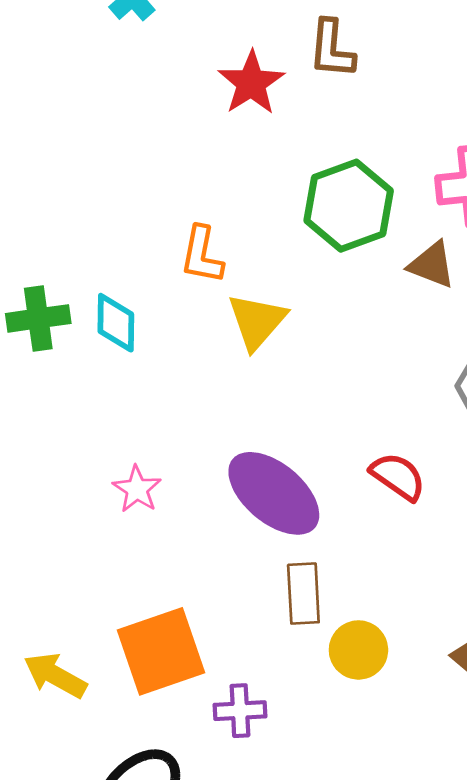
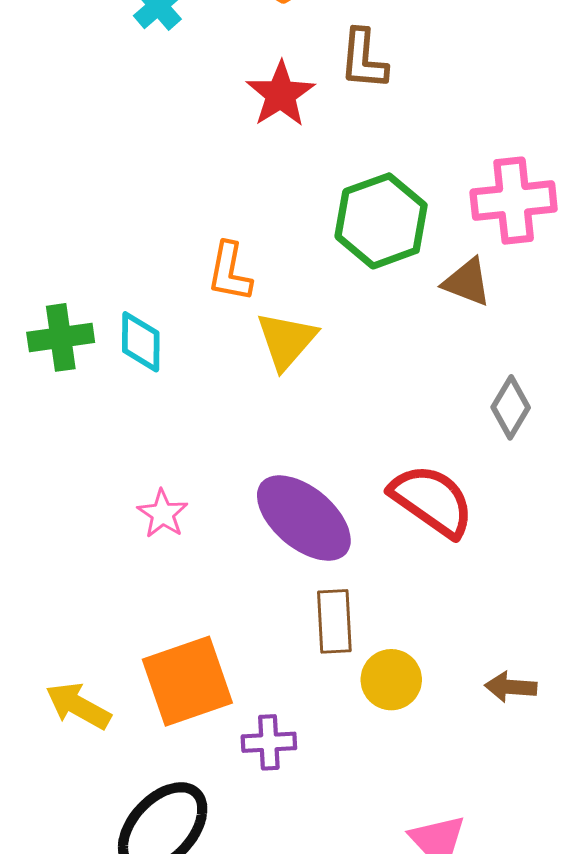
red semicircle: (398, 476) -> (432, 501), size x1.5

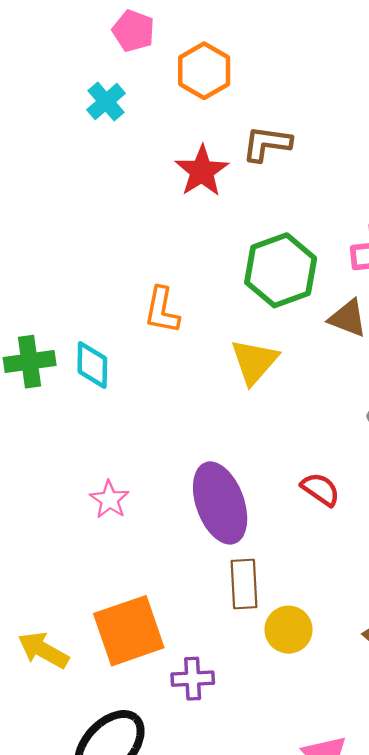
brown L-shape: (364, 59) -> (267, 144), turned 93
yellow triangle: (286, 340) -> (254, 362), moved
red semicircle: (432, 501) -> (320, 489), size x0.6
purple ellipse: (304, 518) -> (220, 503), turned 30

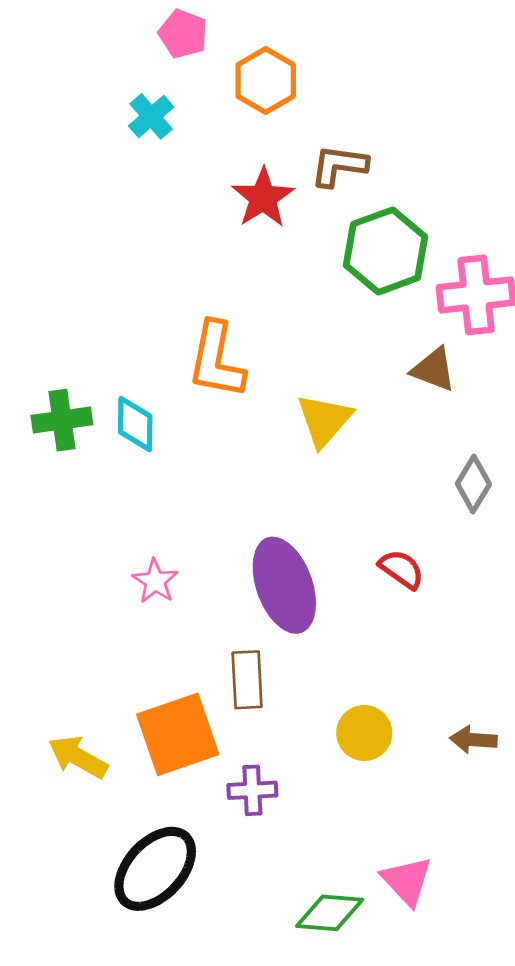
green hexagon: (281, 270) -> (386, 251), moved
orange L-shape: (162, 310) -> (216, 360), size x1.4
brown rectangle: (244, 584) -> (247, 680), moved

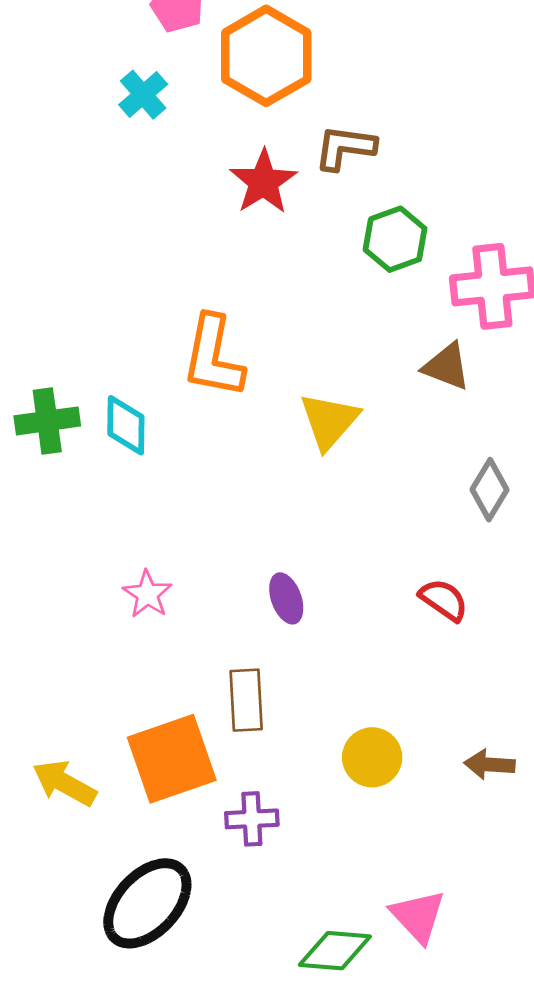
orange hexagon: (266, 80) -> (266, 56), size x1.4
green hexagon: (386, 251) -> (395, 239), size x0.7
red semicircle: (402, 569) -> (444, 600), moved
purple ellipse: (284, 585) -> (286, 598), size x0.5

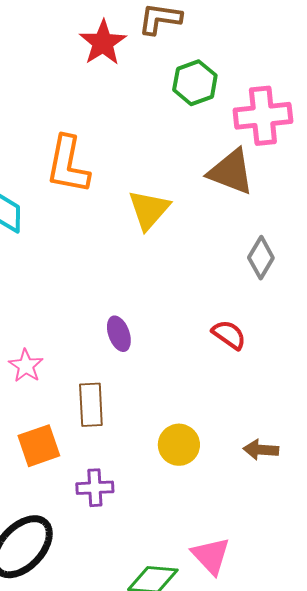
brown triangle: (447, 367) -> (231, 172), size x1.4
pink star: (147, 594) -> (26, 366), moved
orange square: (172, 759) -> (39, 446), size x0.7

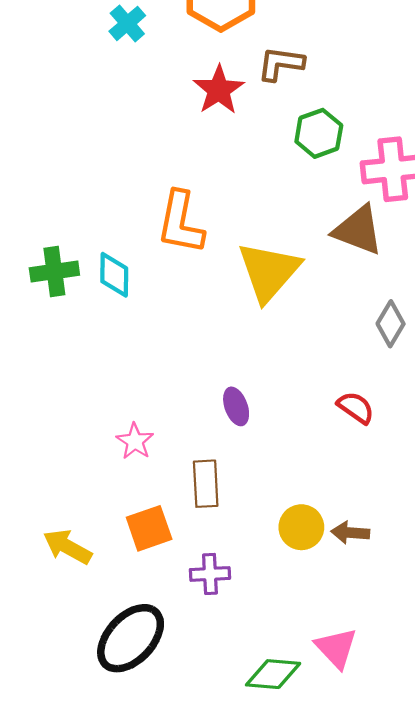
yellow triangle: (149, 210) -> (269, 272), size x1.4
brown arrow: (261, 450) -> (350, 533), moved

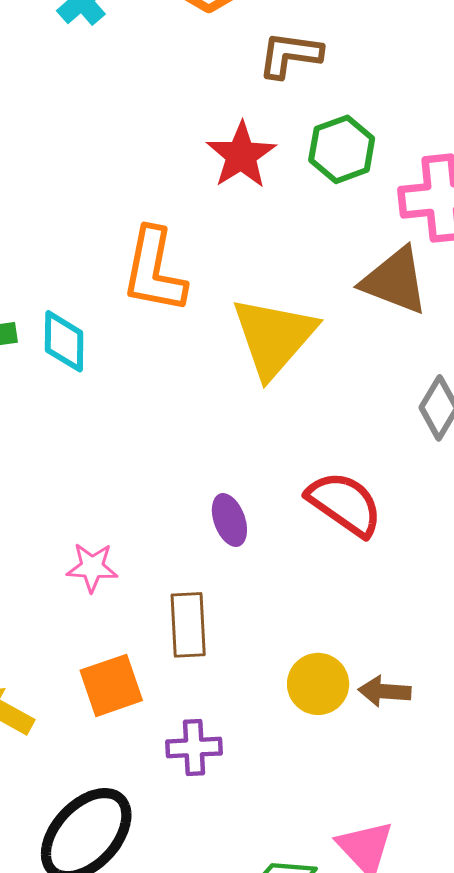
red star: (219, 90) -> (241, 155), moved
red semicircle: (356, 408) -> (345, 504), moved, size x1.5
pink star: (135, 441) -> (92, 567), turned -30

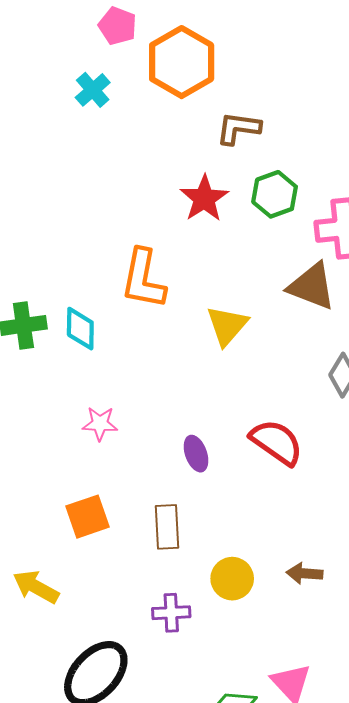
yellow triangle: (274, 337) -> (227, 325), size x0.7
pink star: (92, 567) -> (100, 424), moved
yellow circle: (318, 684) -> (232, 579), moved
orange square: (111, 685) -> (88, 517), moved

